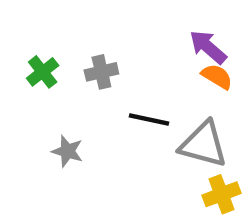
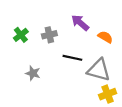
purple arrow: (208, 47) -> (80, 23), moved

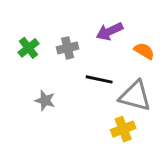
purple arrow: (80, 23) -> (110, 31), turned -66
yellow cross: (108, 94) -> (123, 129), moved

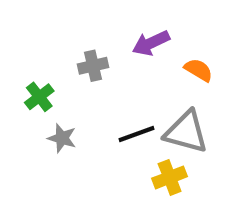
green cross: (28, 48) -> (39, 97), moved
black line: (99, 79) -> (136, 134), moved, turned -32

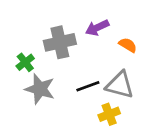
gray cross: (93, 66) -> (60, 42), size x1.6
gray star: (62, 138) -> (40, 89), size x1.6

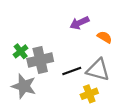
gray cross: (60, 42) -> (40, 60), moved
gray star: (40, 89) -> (24, 86), moved

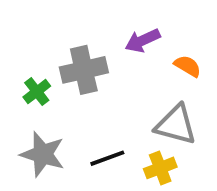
gray cross: (40, 60) -> (84, 70), moved
black line: (72, 71) -> (107, 158), moved

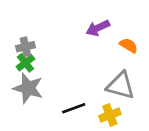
gray cross: (84, 70) -> (25, 47), moved, size x0.6
gray star: (43, 154) -> (28, 88), moved

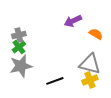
gray star: (28, 88) -> (21, 66), turned -30
yellow cross: (110, 115) -> (90, 80), moved

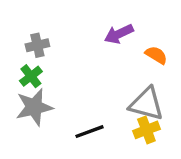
gray cross: (19, 35) -> (37, 45), moved

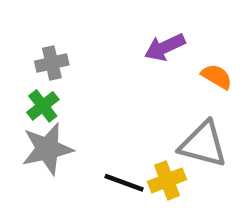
yellow cross: (146, 130) -> (167, 180), moved
black line: (89, 132) -> (124, 183), turned 40

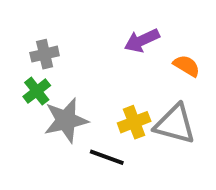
gray star: (47, 149) -> (66, 120), moved
yellow cross: (167, 180) -> (134, 122), moved

